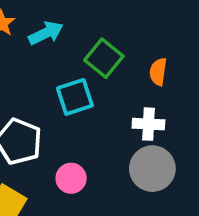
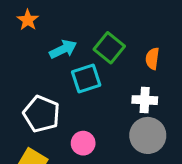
cyan arrow: (46, 33) -> (63, 49), moved

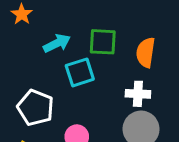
green square: (109, 48) -> (103, 42), turned -36
orange semicircle: (152, 58) -> (146, 53), size x1.4

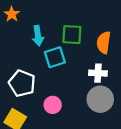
cyan arrow: (57, 43) -> (38, 36), turned 108

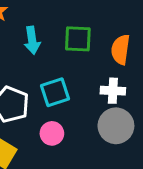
cyan square: (55, 57) -> (55, 92), moved

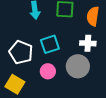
gray circle: (116, 126) -> (78, 66), moved

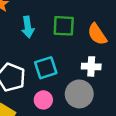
orange semicircle: (93, 16) -> (97, 34), turned -42

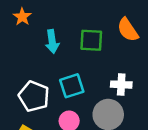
orange semicircle: (97, 34) -> (128, 30), moved

